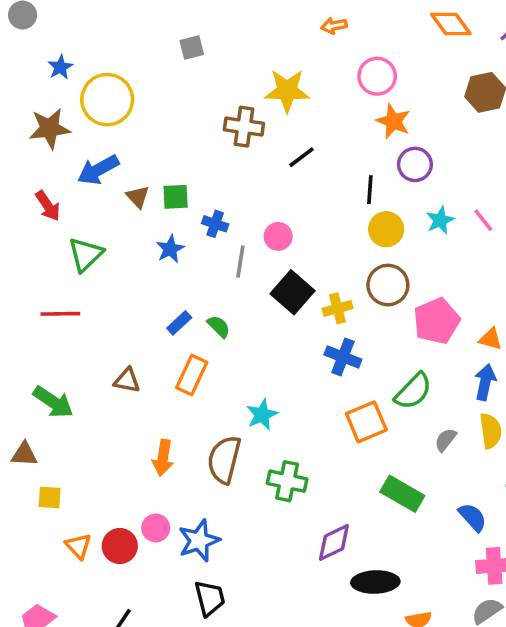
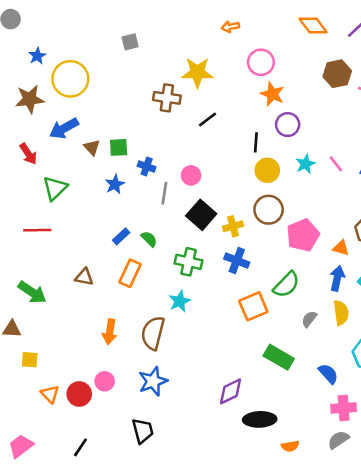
green cross: (287, 481) -> (188, 262), moved
blue star: (199, 541) -> (153, 381), moved

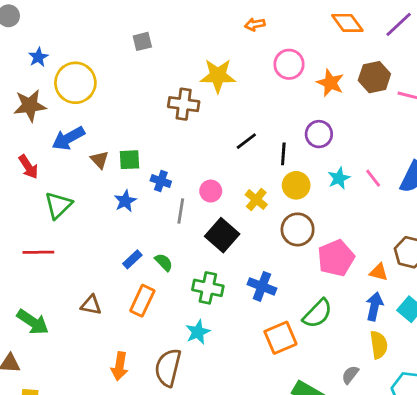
orange star: (272, 94) -> (330, 83), moved
black line: (208, 119) -> (246, 141), moved
yellow cross: (233, 226) -> (256, 200), moved, turned -36
gray semicircle: (309, 319) -> (350, 375), moved

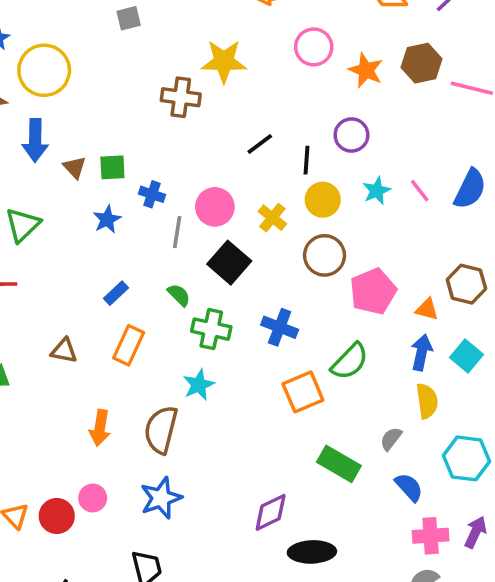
blue arrow: (68, 138) -> (35, 140), turned -60
pink circle: (211, 191) -> (215, 207), size x1.4
green semicircle: (164, 262) -> (179, 295), moved

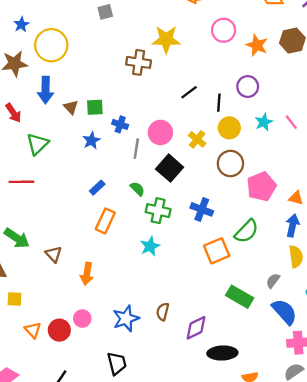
brown triangle: (64, 351) -> (54, 254), moved, turned 36
brown semicircle: (161, 430) -> (163, 312), moved, size x0.6
blue semicircle: (409, 487) -> (284, 312), size x1.4

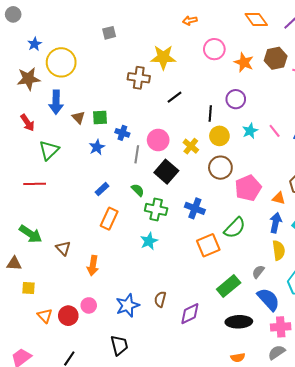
black line: (189, 92) -> (174, 97), moved
green rectangle: (240, 297) -> (229, 286), turned -70
black ellipse: (222, 353) -> (239, 322), moved

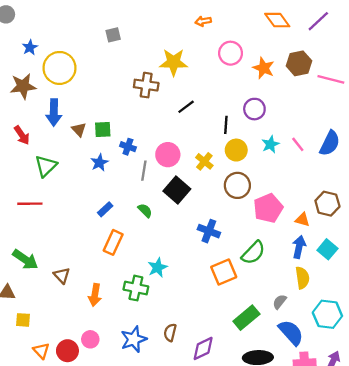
green cross: (156, 209) -> (136, 288), moved

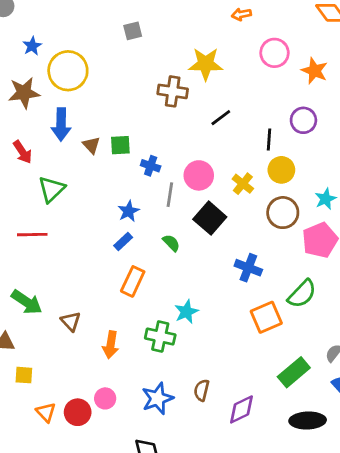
cyan star: (270, 144) -> (325, 199), moved
blue star: (99, 163) -> (129, 211), moved

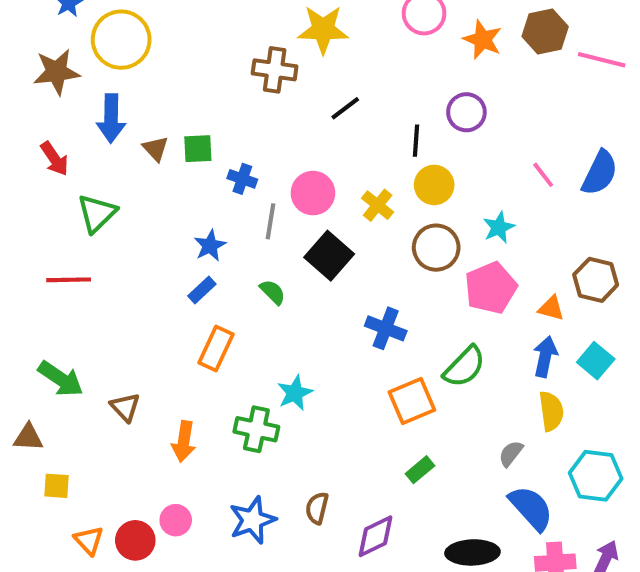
green rectangle: (294, 372) -> (420, 470), moved, size x0.6

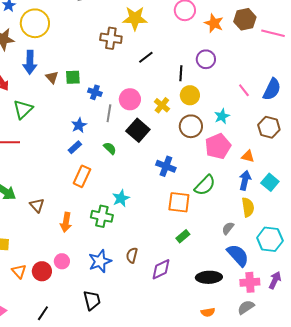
brown hexagon: (596, 280) -> (269, 127), moved
orange square: (412, 401) -> (179, 202), turned 30

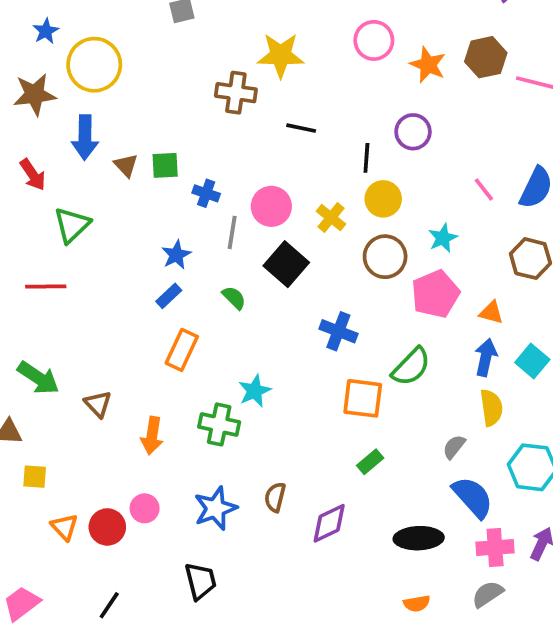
black line: (146, 57) -> (301, 128), turned 49

